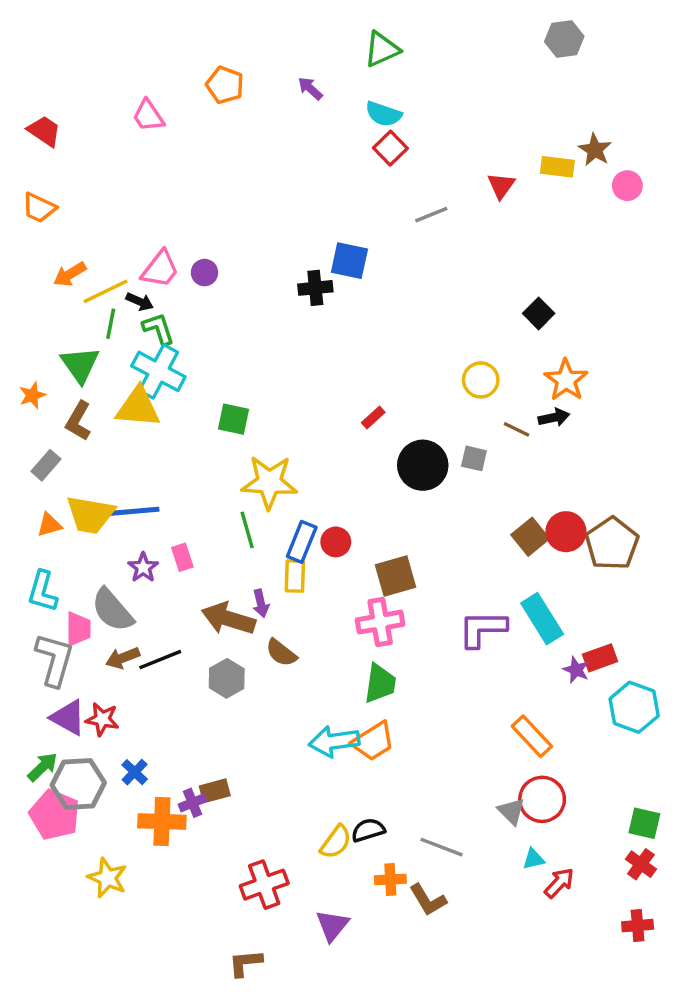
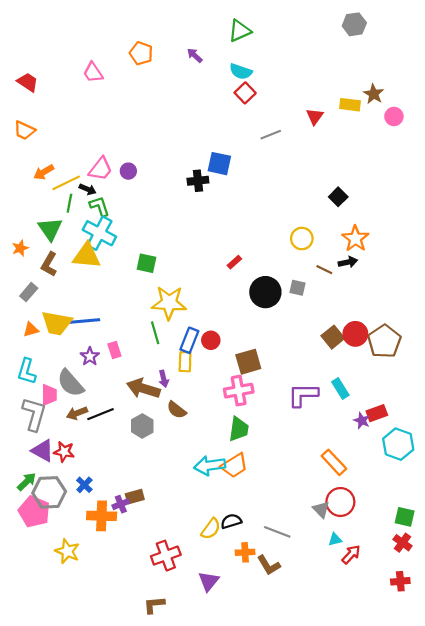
cyan rectangle: (542, 619) -> (340, 388), size x0.7

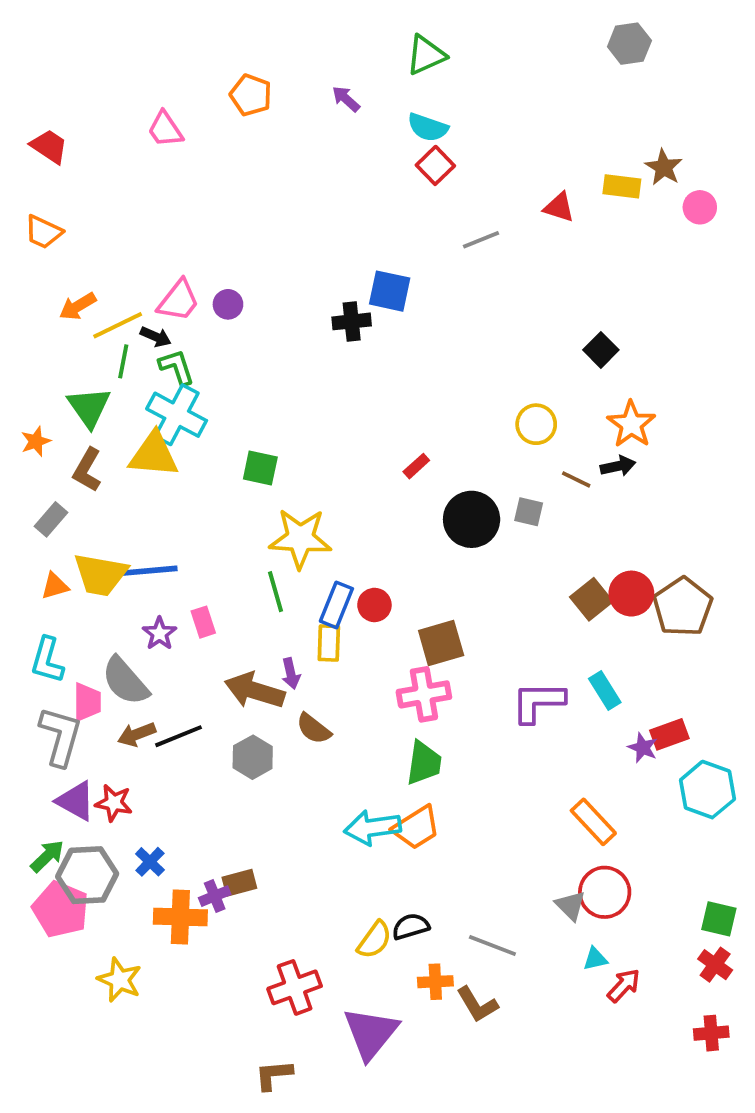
red triangle: (315, 116) -> (559, 207), turned -48
purple triangle: (209, 581) -> (371, 1033), size x1.5

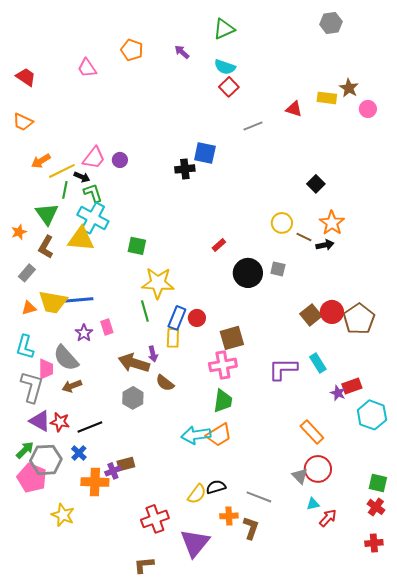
brown line: (576, 479) -> (304, 237), moved
black line: (178, 736) -> (90, 427), moved
brown L-shape: (477, 1005) -> (251, 528), turned -130

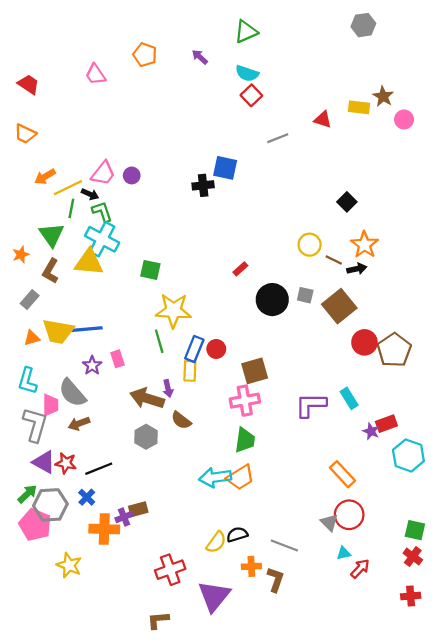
brown square: (311, 315) -> (339, 306), moved, size x1.4

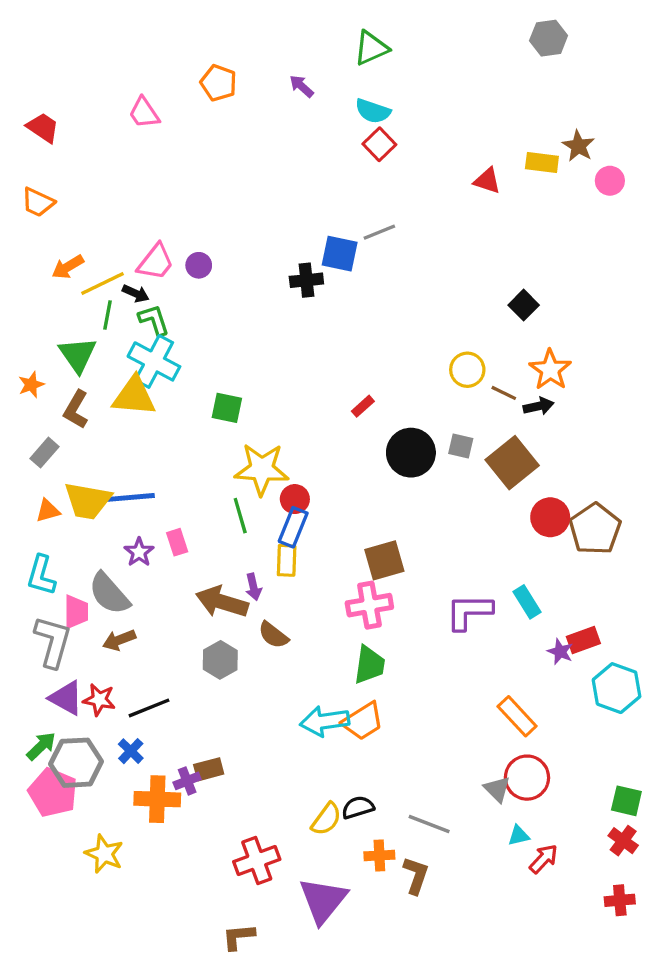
gray line: (278, 138) -> (379, 232), moved
red circle: (216, 349) -> (295, 499), moved

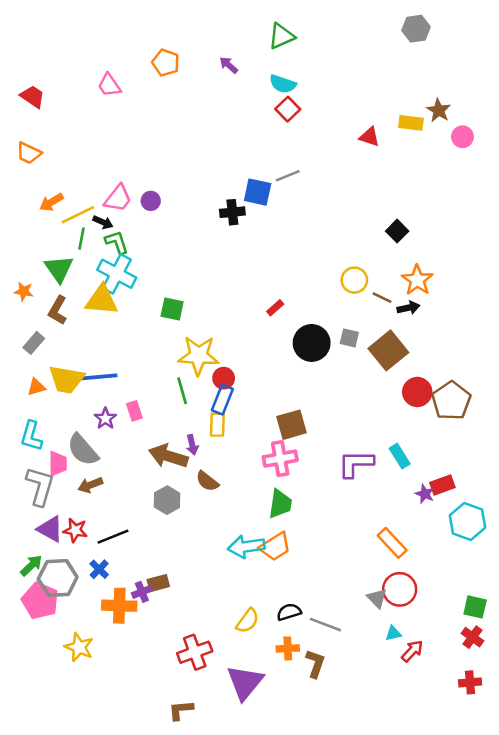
orange star: (31, 385) -> (24, 291), turned 30
black semicircle: (358, 807) -> (289, 612), moved

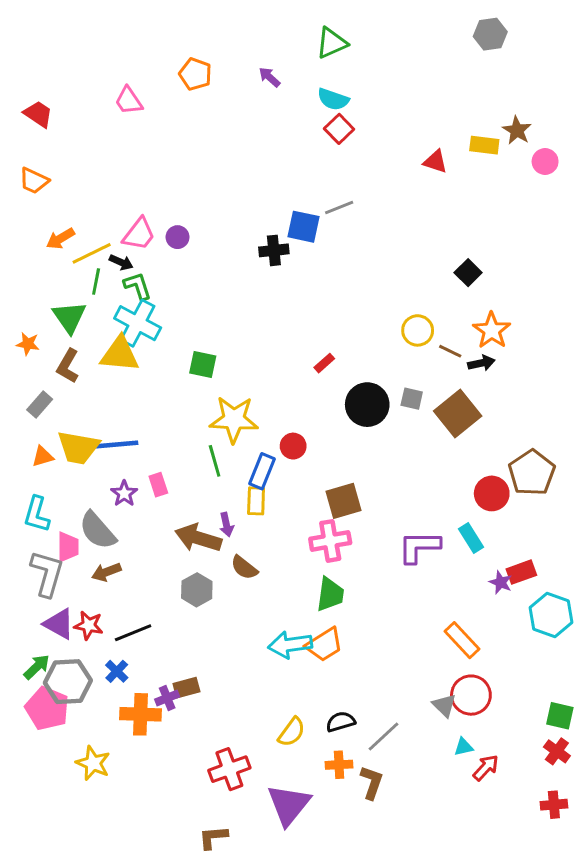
red circle: (224, 378) -> (293, 446), moved
red circle: (417, 392) -> (492, 493), moved
gray line: (325, 625) -> (384, 737), turned -64

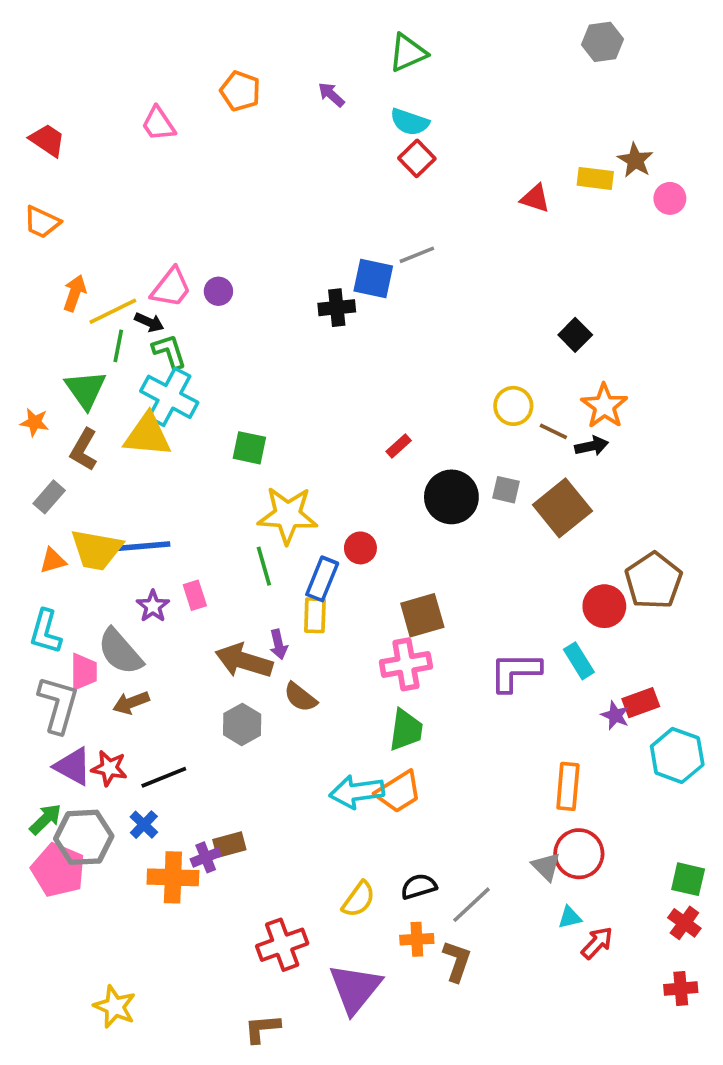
orange arrow: (60, 239) -> (75, 293), turned 140
orange rectangle: (462, 640) -> (568, 786), turned 48
yellow star: (93, 763) -> (115, 1007), moved

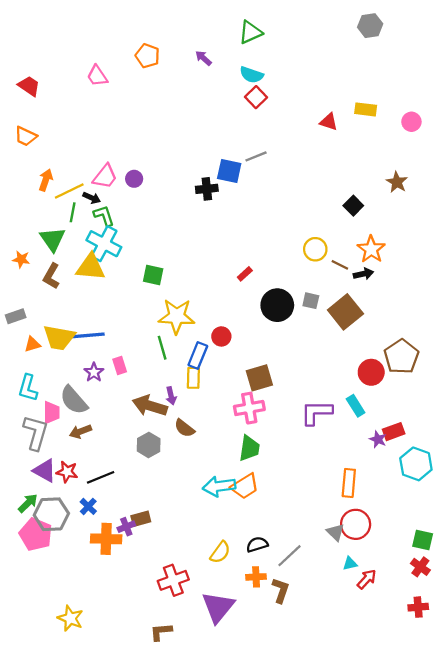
brown star: (635, 160) -> (397, 182), moved
gray rectangle: (49, 497) -> (16, 316), moved, turned 30

